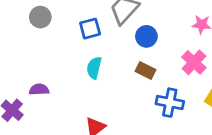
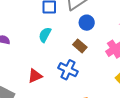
blue cross: (170, 103) -> (68, 70), moved

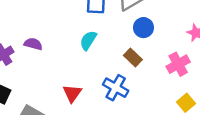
red triangle: (35, 76) -> (72, 93), turned -35

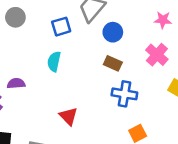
cyan semicircle: (88, 40) -> (54, 62), moved
blue cross: (116, 88) -> (124, 94), moved

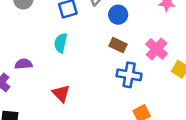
pink cross: (157, 55) -> (157, 49), moved
red triangle: (68, 116) -> (61, 93), moved

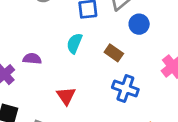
brown rectangle: (118, 45) -> (114, 53), moved
blue cross: (129, 75) -> (125, 88), moved

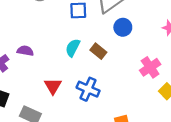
cyan semicircle: (74, 43) -> (73, 48), moved
blue cross: (125, 88) -> (88, 89), moved

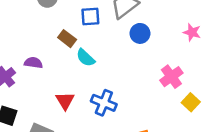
cyan semicircle: (73, 48) -> (86, 58), turned -72
brown rectangle: (98, 51) -> (67, 39), moved

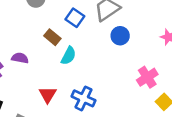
blue square: (90, 16) -> (75, 18), turned 36
cyan semicircle: (86, 58) -> (69, 56), turned -108

